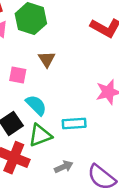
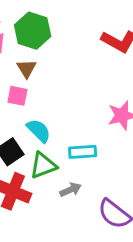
brown triangle: (47, 59) -> (27, 69), moved
gray arrow: (64, 167) -> (70, 190), moved

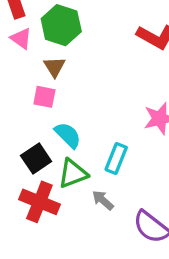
cyan rectangle: (83, 152) -> (116, 159), turned -64
gray arrow: (70, 190) -> (103, 200), turned -115

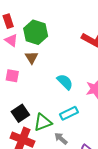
pink square: (44, 97) -> (12, 76), moved
cyan semicircle: (68, 135) -> (65, 82), moved
cyan rectangle: (116, 159) -> (69, 113), turned 42

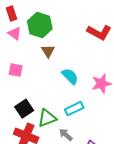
brown triangle: (32, 58) -> (48, 51), moved

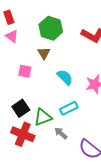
green hexagon: (40, 25) -> (51, 28), moved
pink square: (16, 70) -> (25, 71), moved

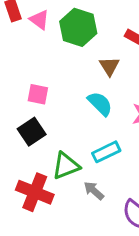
pink triangle: (12, 36) -> (39, 20), moved
brown triangle: (44, 53) -> (109, 66), moved
black square: (21, 108) -> (32, 132), moved

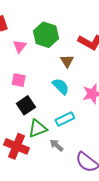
pink triangle: (39, 20) -> (20, 46), moved, turned 32
black square: (32, 132) -> (26, 105), moved

